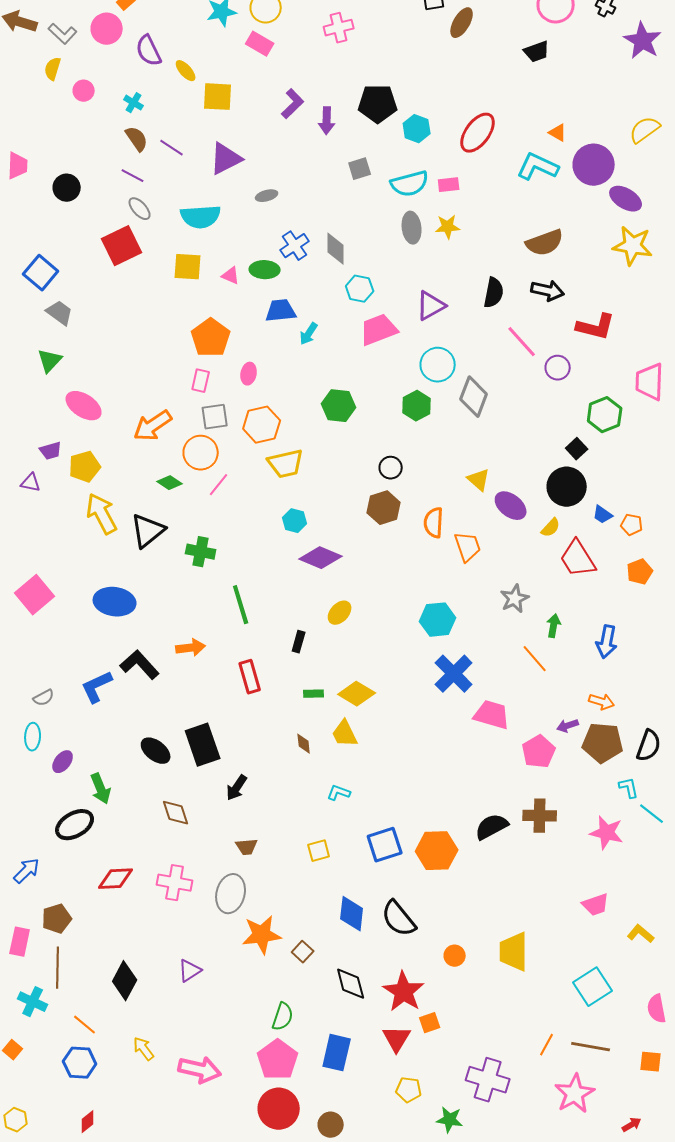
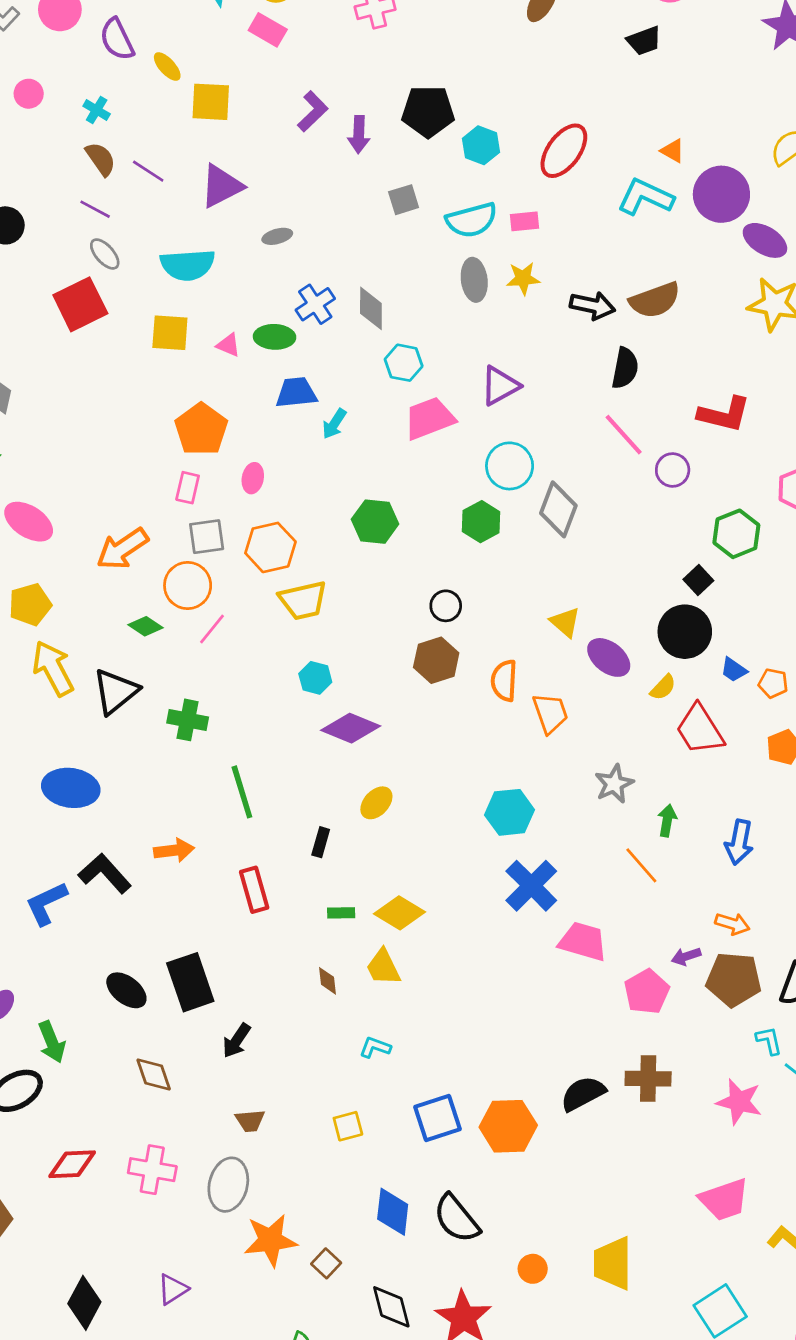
black arrow: (548, 291) -> (592, 306), moved
black semicircle: (494, 293) -> (625, 368), moved
pink trapezoid: (596, 905) -> (724, 1200), size x1.4

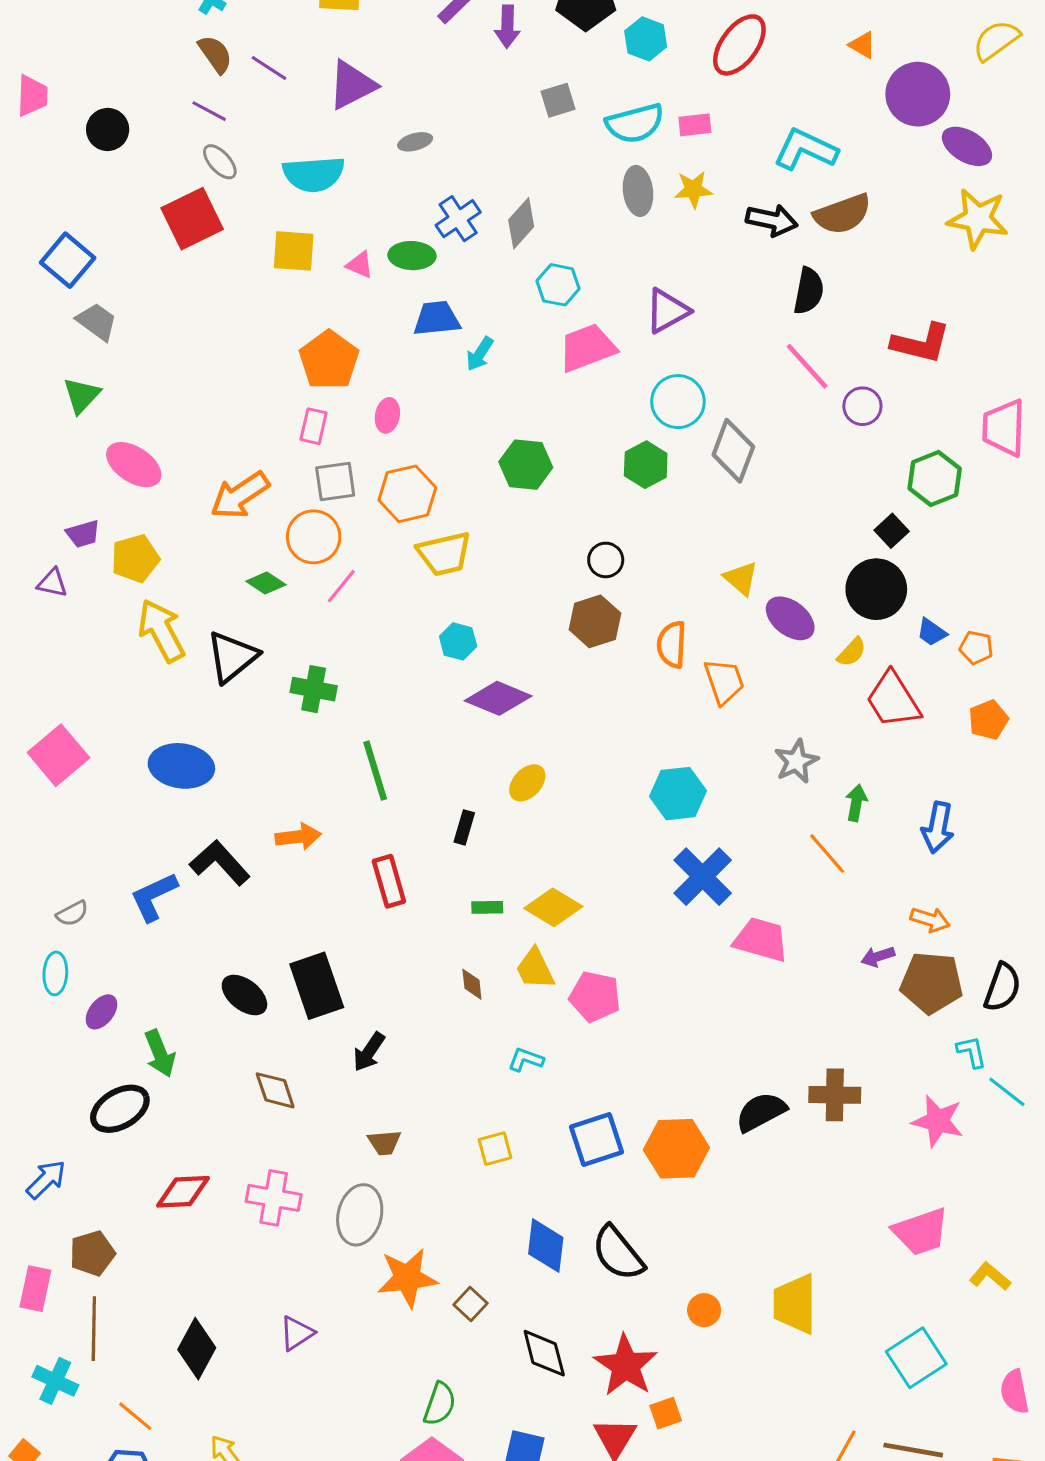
cyan L-shape: (645, 197) -> (806, 149), moved
gray diamond: (371, 308) -> (521, 223), turned 42
pink pentagon: (647, 992) -> (595, 997), moved, turned -30

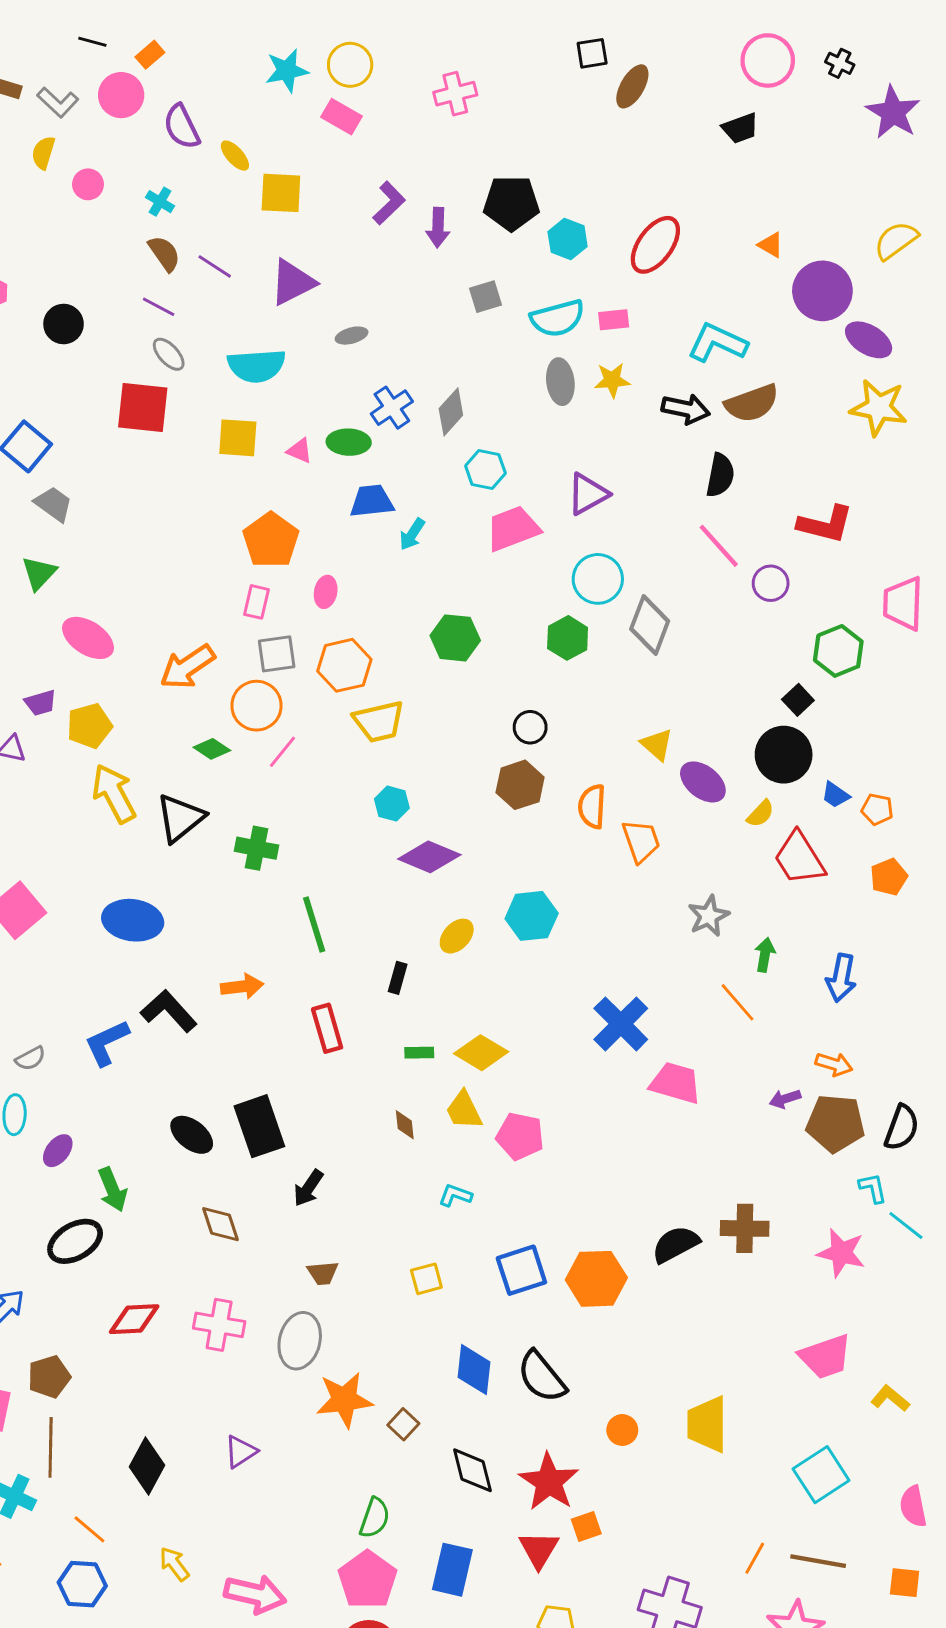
red square: (192, 219) -> (143, 408), turned 32
cyan hexagon: (678, 794) -> (532, 916), moved

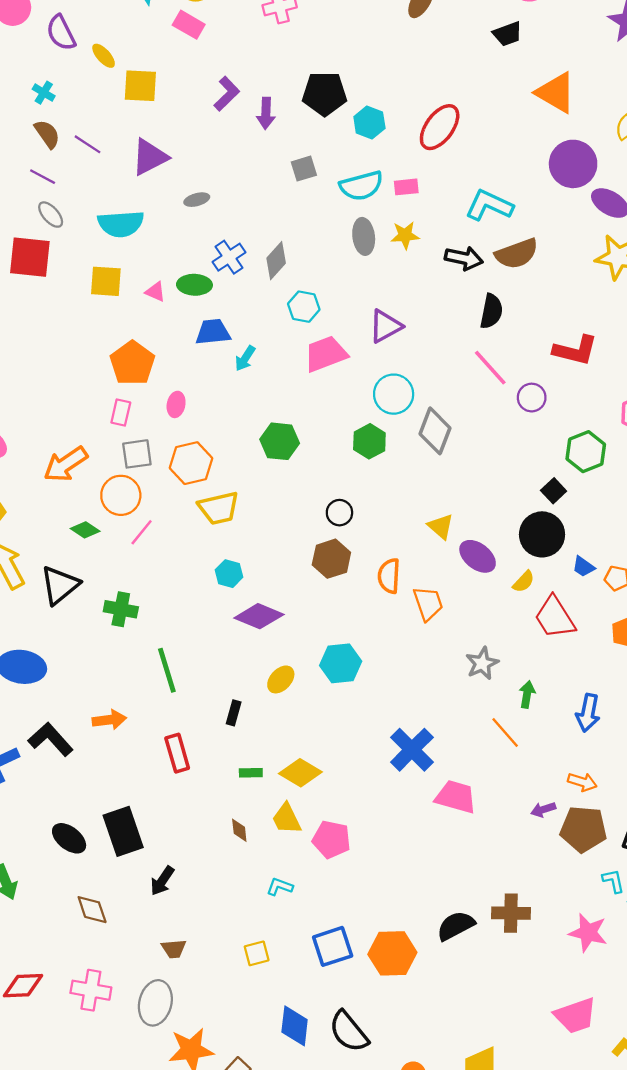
orange triangle: (771, 245) -> (556, 93), moved, size x2.0

